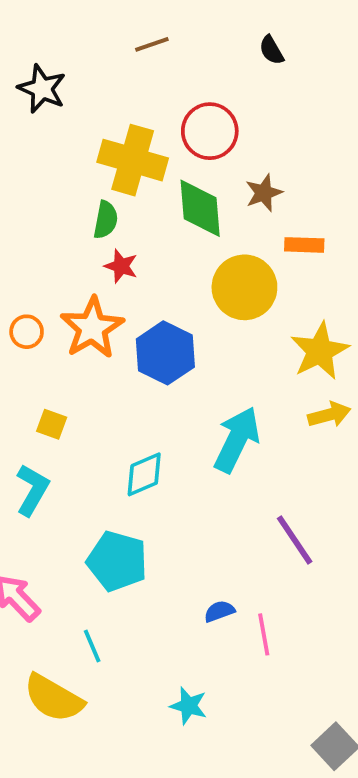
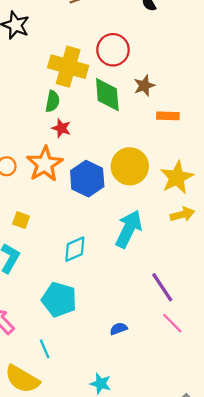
yellow circle: (244, 287) -> (130, 166), moved
pink line: (264, 634) -> (172, 323), moved, turned -35

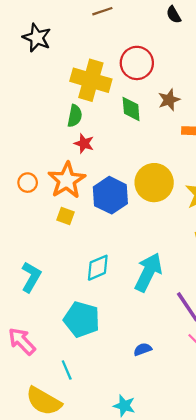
green diamond: (107, 95) -> (131, 109), size x0.7
yellow square: (21, 220) -> (66, 216), moved
cyan arrow: (129, 229) -> (148, 272), moved

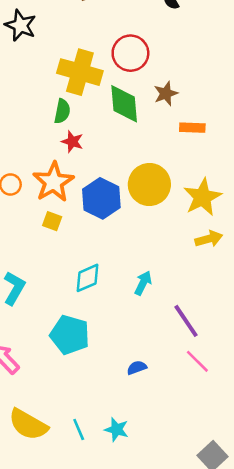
green diamond: (131, 109) -> (124, 104), size x1.4
cyan arrow: (148, 272) -> (143, 283), size x0.6
cyan line: (67, 370) -> (79, 430), moved

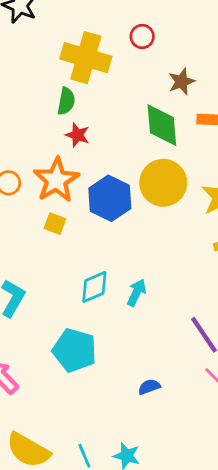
red circle: (130, 53) -> (142, 37), size x0.6
green diamond: (124, 104) -> (162, 125), moved
cyan arrow: (143, 283) -> (137, 293), moved

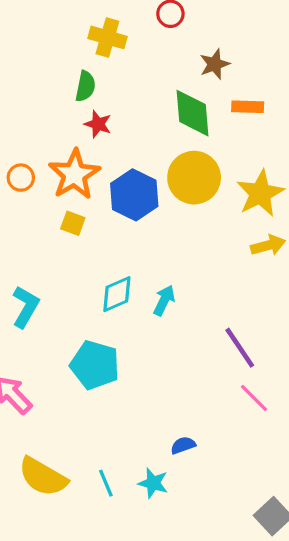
yellow cross: (86, 58) -> (107, 37), size x0.7
blue semicircle: (149, 387) -> (183, 445), moved

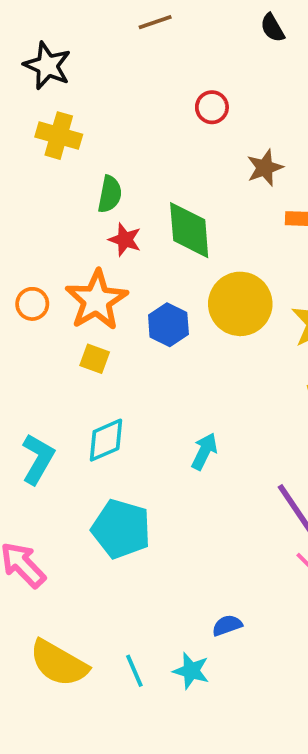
yellow cross: (107, 37) -> (59, 136), moved
green diamond: (192, 113) -> (189, 230), moved
blue hexagon: (134, 195) -> (168, 325), size x0.7
cyan diamond: (117, 294) -> (106, 440), moved

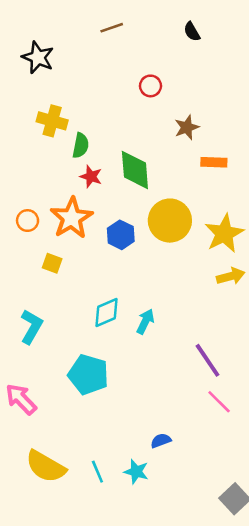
yellow cross: (59, 136) -> (52, 121), moved
yellow square: (95, 359) -> (52, 263), moved
cyan diamond: (106, 440) -> (106, 312), moved

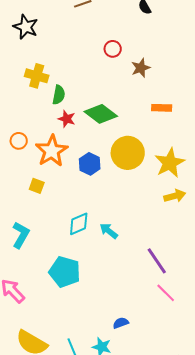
brown star: (187, 127) -> (141, 68), moved
green diamond: (135, 170) -> (101, 114), turned -48
orange circle: (28, 221) -> (19, 141), moved
cyan arrow: (145, 321) -> (109, 231), turned -78

